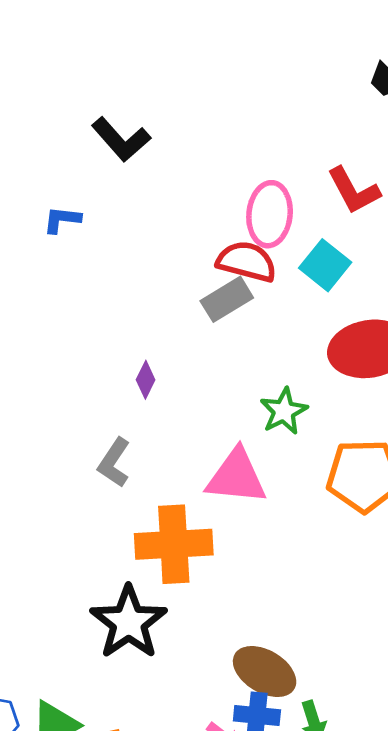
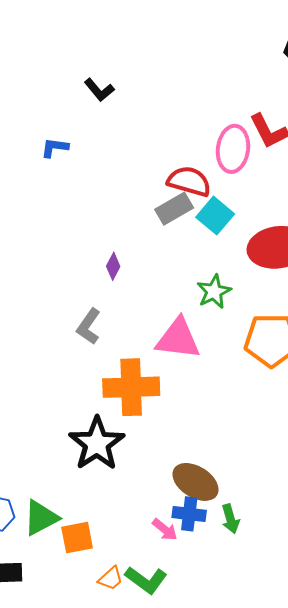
black L-shape: (121, 139) -> (99, 90), size x0.7
pink ellipse: (270, 214) -> (233, 149), moved
cyan square: (325, 265) -> (215, 216), moved

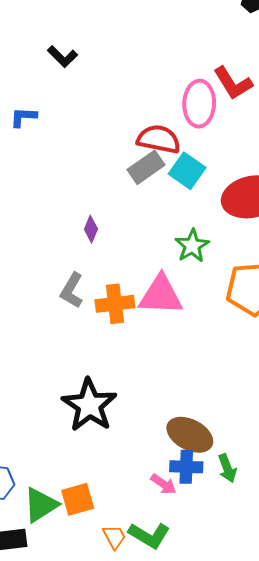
orange cross: (131, 387) -> (115, 304), moved, size x0.7
green triangle: (41, 518) -> (41, 505), moved
orange trapezoid: (111, 578) -> (114, 537), turned -72

